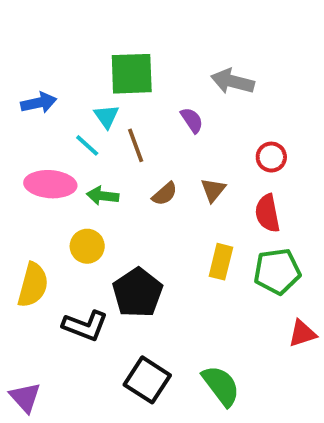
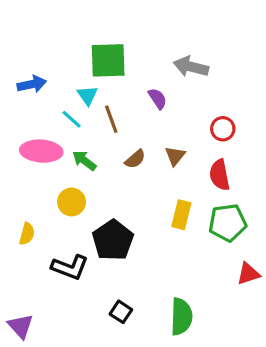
green arrow: (103, 196) -> (84, 161), turned 30
yellow semicircle: (33, 285) -> (27, 234), size x0.6
black square: (147, 380) -> (121, 312), size x0.6
green semicircle: (221, 386) -> (181, 317), turned 39

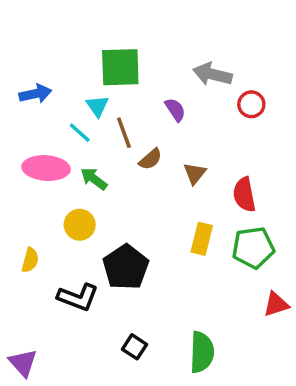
red circle: (223, 129) -> (251, 104), moved
brown semicircle: (135, 159) -> (150, 159), moved

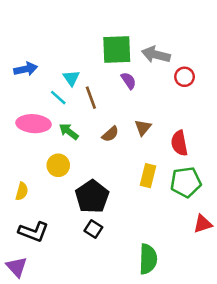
green square: (120, 67) -> (117, 49), moved
brown semicircle: (150, 159) -> (110, 134), moved
black L-shape: (78, 297) -> (34, 232), moved
black square: (135, 347) -> (93, 229), moved

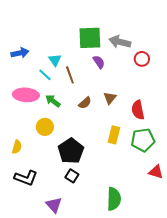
red triangle: (203, 224) -> (156, 172), turned 35
purple triangle: (17, 267) -> (54, 205), moved

